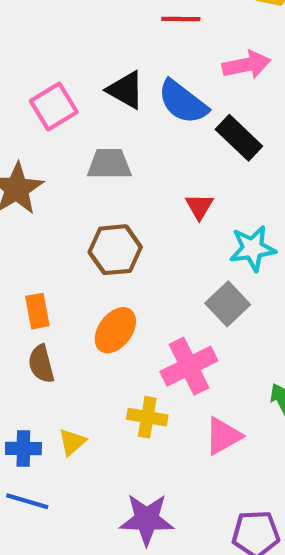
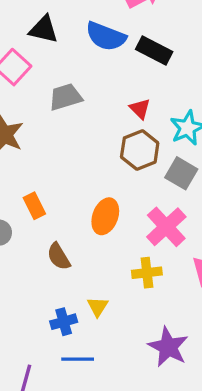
black triangle: (126, 90) -> (44, 29), moved
brown hexagon: (115, 250) -> (140, 150), moved
orange rectangle: (37, 311) -> (34, 206), moved
purple star: (147, 519) -> (168, 347), turned -30

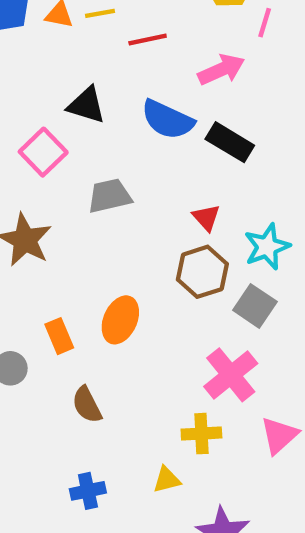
orange ellipse: (105, 216) -> (120, 320), moved
yellow triangle: (98, 307) -> (167, 480), moved, turned 40

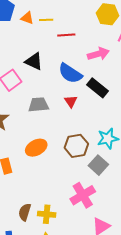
red triangle: (206, 218) -> (71, 101), moved
orange ellipse: (120, 320) -> (36, 148), moved, turned 30
brown semicircle: (87, 405) -> (25, 212), moved, turned 36
yellow cross: (201, 434) -> (47, 214), moved

